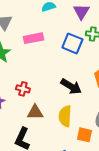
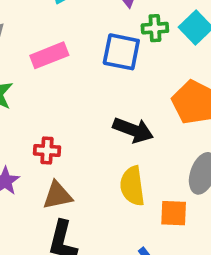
brown triangle: (35, 112) -> (57, 195), moved

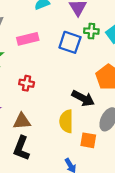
black arrow: (133, 130) -> (83, 98), moved
red cross: (47, 150) -> (27, 83), moved

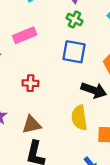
green cross: (91, 31) -> (74, 19), moved, turned 32
blue square: (70, 42) -> (74, 52), moved

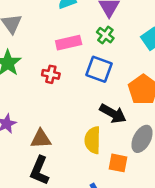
pink rectangle: (25, 35) -> (69, 43), moved
red cross: (30, 83) -> (51, 74), moved

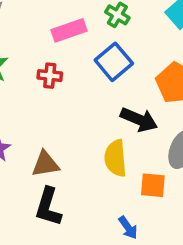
blue square: (99, 69) -> (114, 62), turned 36

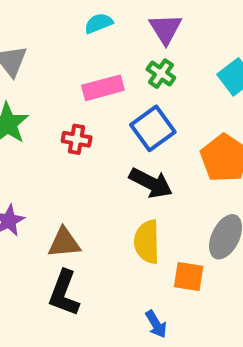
black arrow: (139, 120) -> (151, 183), moved

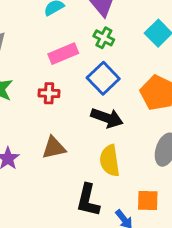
brown triangle: (64, 243) -> (54, 148), moved
orange square: (189, 277) -> (148, 200), moved
black L-shape: (64, 293) -> (88, 200), moved

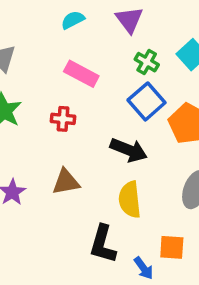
green cross: (104, 38) -> (147, 62), moved
pink rectangle: (63, 54) -> (81, 74), turned 48
blue square: (103, 78) -> (147, 101), moved

